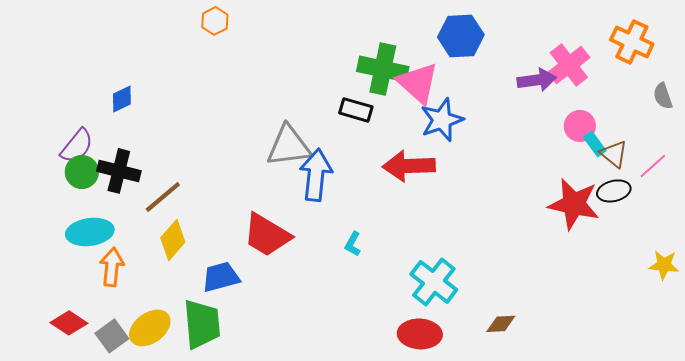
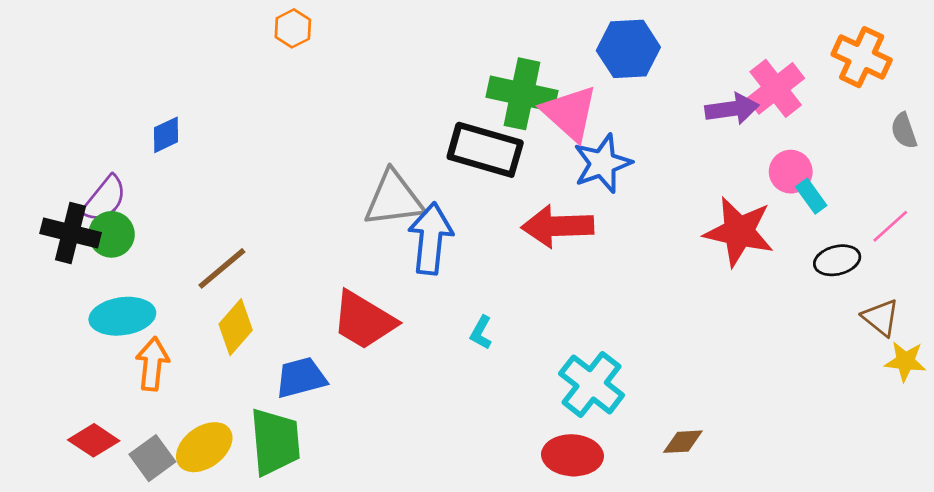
black rectangle: (356, 110) -> (485, 150), size x1.6
brown triangle: (614, 154) -> (881, 318), moved
black cross: (119, 171) -> (71, 233), moved
red star: (574, 204) -> (739, 232), moved

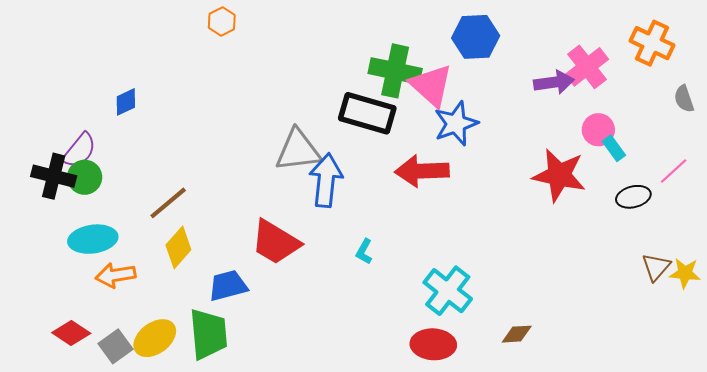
brown triangle: (881, 318) -> (656, 267), moved, turned 32
orange arrow: (152, 364) -> (116, 275), turned -105

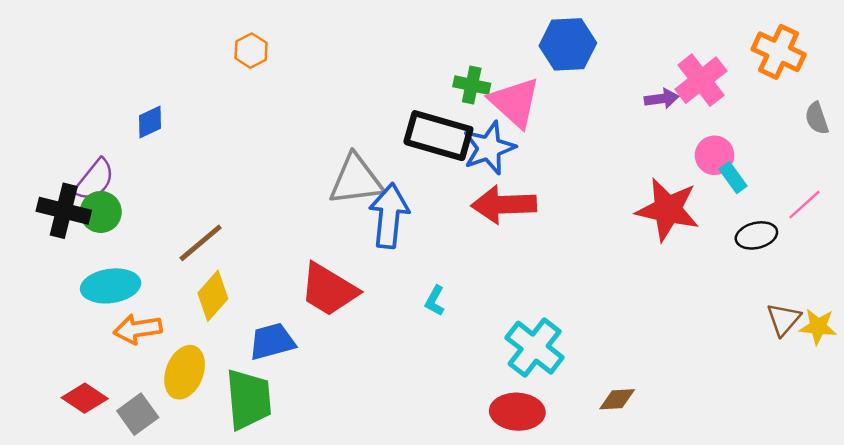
orange hexagon: (222, 21) -> (251, 51), moved
green cross: (395, 71) -> (472, 85), size x0.6
purple arrow: (554, 82) -> (662, 99), size x0.7
blue star: (456, 124) -> (489, 148), moved
yellow ellipse: (155, 338) -> (185, 372), moved, turned -33

